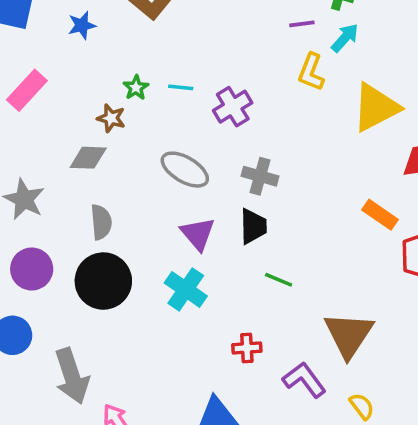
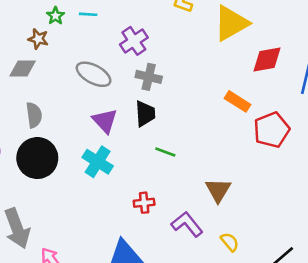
purple cross: (233, 107) -> (134, 41), moved
brown triangle: (349, 335) -> (218, 190), size x0.7

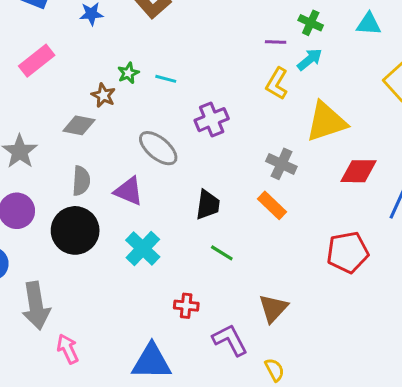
gray cross: (149, 77) -> (281, 164), moved
orange rectangle: (238, 101) -> (272, 205), moved
purple triangle: (105, 121) -> (129, 191), moved, turned -36

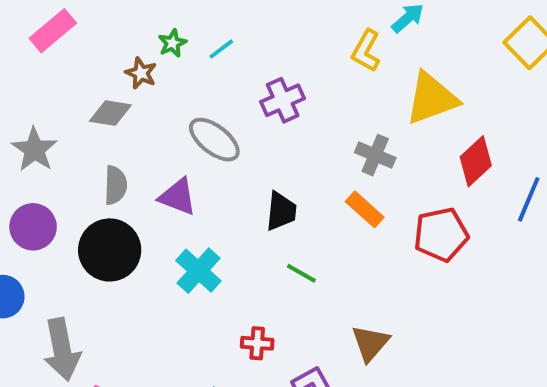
cyan line: (166, 79) -> (221, 49), turned -50
red diamond: (358, 171) -> (476, 161), turned -42
red pentagon: (348, 252) -> (441, 235), moved

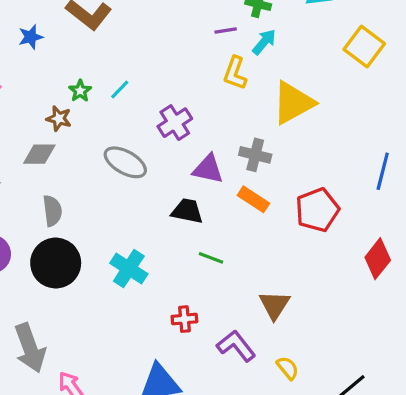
red diamond: (476, 161) -> (378, 259), moved
purple triangle: (178, 197) -> (208, 169), moved
black trapezoid: (281, 211) -> (187, 211), turned -76

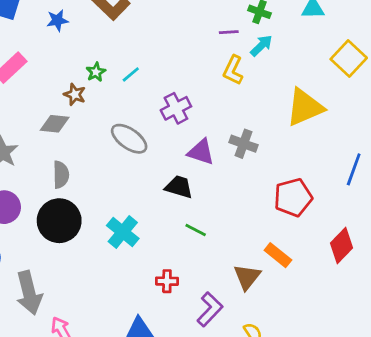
yellow triangle: (293, 103) -> (305, 107), moved
orange rectangle: (253, 199) -> (278, 255), moved
purple L-shape: (236, 346) -> (210, 309), turned 76

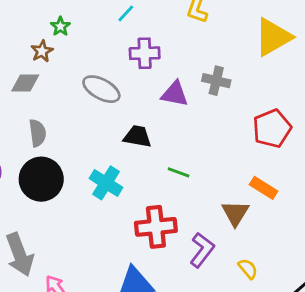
cyan line: (131, 74) -> (126, 13), moved
brown star: (75, 94) -> (42, 51), turned 30
purple cross: (176, 108) -> (145, 53), turned 32
black trapezoid: (179, 187) -> (137, 136), moved
red cross: (167, 281) -> (156, 227), size x1.8

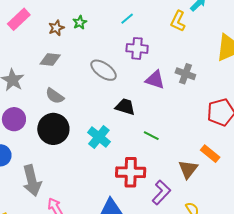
brown star: (42, 51) -> (56, 28), moved
gray semicircle: (38, 133) -> (55, 96), turned 126

